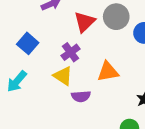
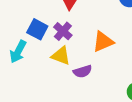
blue square: (28, 43) -> (37, 29), moved
cyan arrow: (17, 81) -> (18, 52), moved

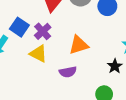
purple semicircle: (83, 71) -> (68, 72), moved

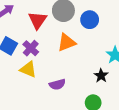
orange triangle: (79, 45) -> (67, 43), moved

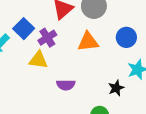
blue circle: (90, 20) -> (126, 37), moved
yellow triangle: (28, 69) -> (38, 60), turned -30

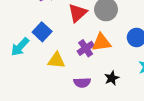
purple cross: (47, 38) -> (86, 48), moved
black star: (116, 88) -> (112, 78), moved

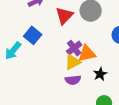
orange triangle: (101, 42) -> (87, 54), moved
yellow triangle: (56, 60) -> (73, 62), moved, turned -30

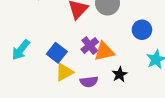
blue square: (33, 35) -> (57, 53), moved
yellow triangle: (73, 62) -> (64, 72), moved

